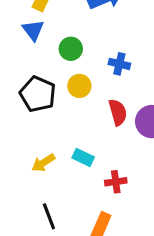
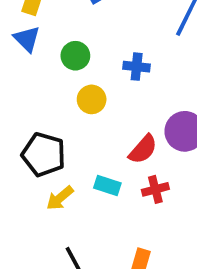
black pentagon: (38, 94) -> (44, 154), moved
red semicircle: (118, 112) -> (143, 149), moved, turned 64
red cross: (116, 182) -> (155, 189), moved

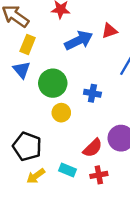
green circle: (75, 56) -> (53, 83), size x1.5

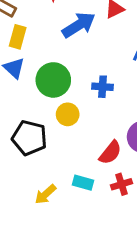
black pentagon: (27, 146) -> (29, 138), moved

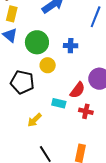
cyan rectangle: (83, 183) -> (59, 103), moved
red cross: (121, 184) -> (86, 111), turned 32

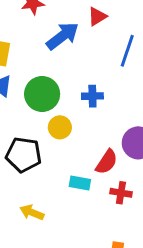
yellow arrow: (34, 120) -> (32, 212), moved, turned 70

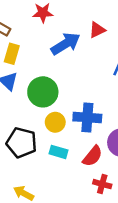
blue cross: (92, 96) -> (87, 118), moved, size x1.5
cyan rectangle: (80, 183) -> (58, 152), moved

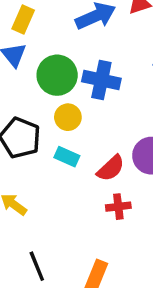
blue cross: (87, 118) -> (101, 80), moved
red cross: (102, 184) -> (118, 207), turned -30

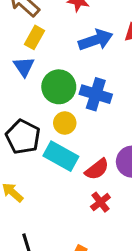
cyan rectangle: (67, 157) -> (61, 156), size x1.6
red cross: (118, 207) -> (100, 202), turned -36

